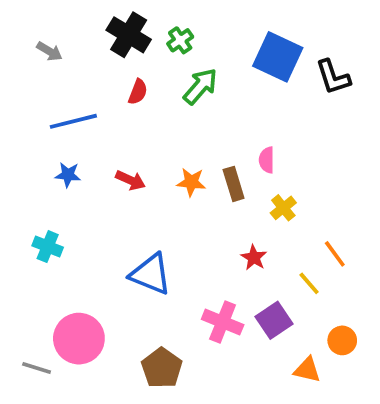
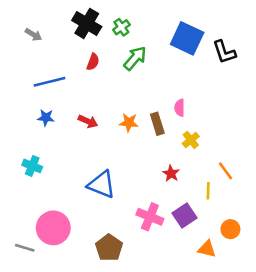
yellow line: (309, 283) -> (208, 191), turned 42

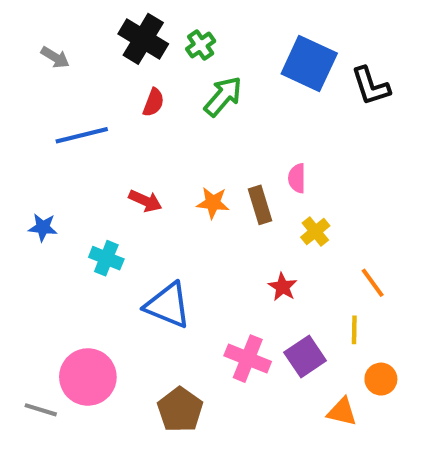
blue star: (46, 118) -> (43, 227), moved
cyan cross: (32, 166) -> (106, 258), moved
yellow line: (208, 191) -> (354, 330), moved

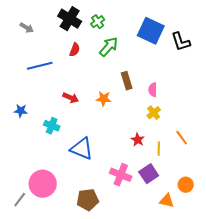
pink semicircle: (297, 178) -> (153, 90), moved
brown rectangle: (260, 205) -> (127, 81), moved
yellow line: (354, 330) -> (159, 149), moved
gray line: (41, 410) -> (20, 200), turned -70
brown pentagon: (180, 410) -> (88, 200), turned 30

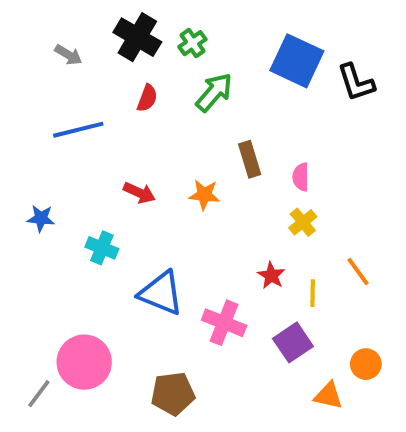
gray arrow: (27, 28) -> (68, 55), moved
pink cross: (121, 175) -> (224, 323), moved

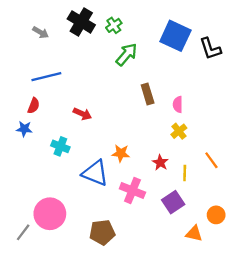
red semicircle: (147, 98) -> (34, 106), moved
orange star: (204, 195) -> (121, 153), moved

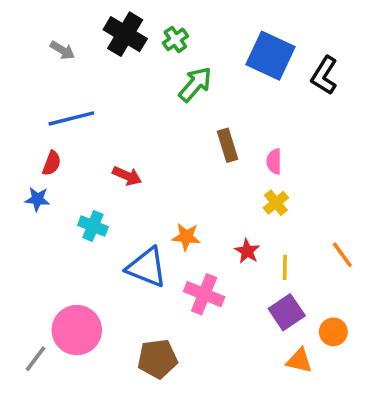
black L-shape: (210, 49) -> (324, 75), turned 50
orange line: (211, 160) -> (342, 255), moved
purple square: (173, 202) -> (287, 312), moved

